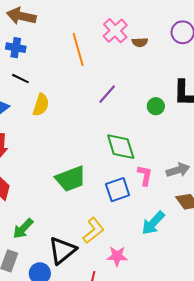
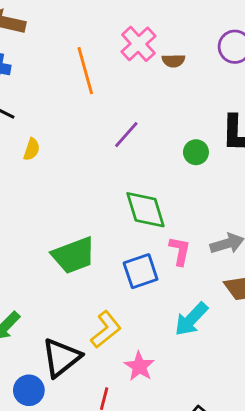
yellow semicircle: (41, 105) -> (32, 149), size x0.7
pink star: (117, 256) -> (139, 366), turned 30

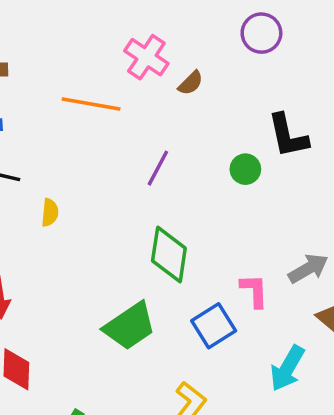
brown semicircle: (174, 61) -> (191, 83), moved, turned -30
orange line: (85, 71) -> (91, 104), turned -51
green diamond: (145, 210) -> (169, 255), moved, turned 39

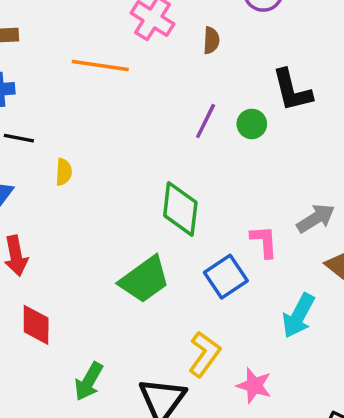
brown semicircle: (191, 83) -> (211, 40), moved, turned -40
purple line: (158, 168) -> (206, 121), moved

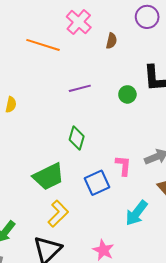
purple line: (206, 121) -> (80, 88), moved, turned 40
green diamond: (180, 209) -> (77, 138), size x0.7
yellow L-shape: (204, 354) -> (58, 214), moved

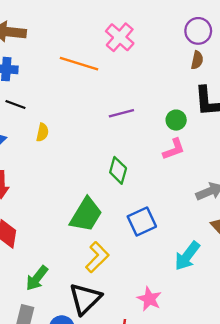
brown semicircle: (111, 41) -> (197, 60), moved
pink L-shape: (123, 166) -> (174, 149), moved, turned 65
green trapezoid: (48, 177) -> (86, 215), turned -32

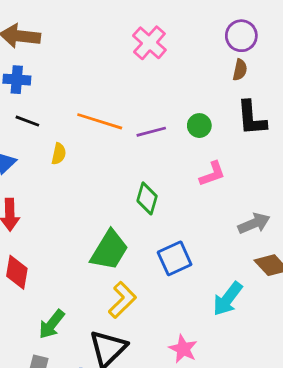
orange line: (79, 64) -> (100, 121), moved
green circle: (176, 120) -> (199, 126), moved

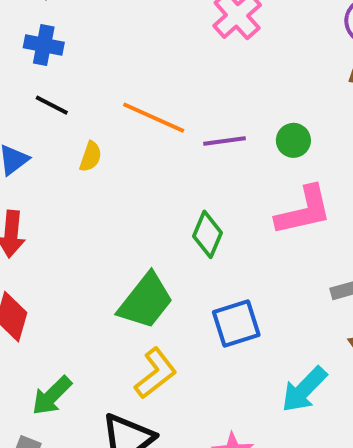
pink L-shape: (212, 174) -> (304, 211), size x1.5

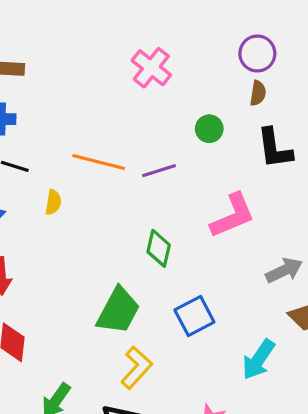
green circle: (293, 140) -> (209, 129), moved

